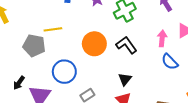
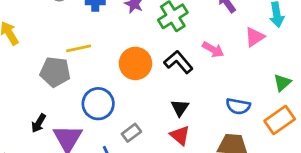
pink arrow: (162, 38) -> (213, 49), moved, turned 119
blue semicircle: (170, 62) -> (238, 106), moved, turned -30

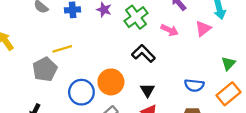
pink arrow: (213, 49) -> (170, 30), moved
orange circle: (135, 63) -> (111, 82), moved
gray pentagon: (55, 72) -> (45, 69), turned -30

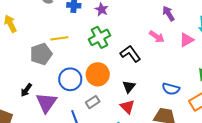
green cross: (136, 17) -> (99, 37), moved

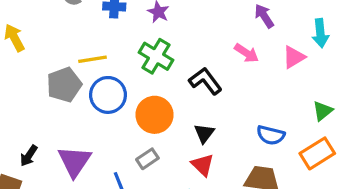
green cross: (99, 37) -> (156, 56), turned -30
blue circle: (70, 79) -> (108, 95), moved
black arrow: (26, 90) -> (29, 156), moved

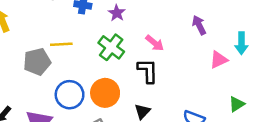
pink arrow: (246, 53) -> (155, 43), moved
black L-shape: (205, 81) -> (148, 71), turned 30
blue circle: (108, 95) -> (70, 95), moved

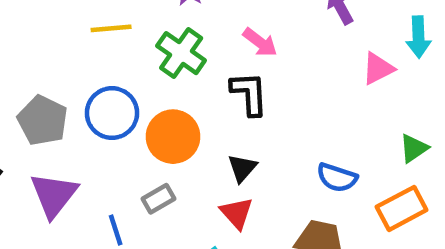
yellow line: (61, 44) -> (111, 28), moved
gray pentagon: (37, 62) -> (43, 120), moved, turned -30
blue circle: (70, 95) -> (112, 113), moved

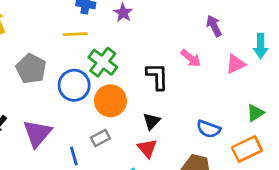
pink arrow: (260, 42) -> (191, 58), moved
green cross: (181, 53) -> (103, 62), moved
gray pentagon: (43, 120) -> (31, 69), moved

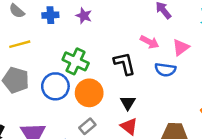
yellow line: (75, 34) -> (20, 44), moved
pink triangle: (236, 64) -> (181, 47), moved
blue semicircle: (208, 129) -> (165, 70), moved

